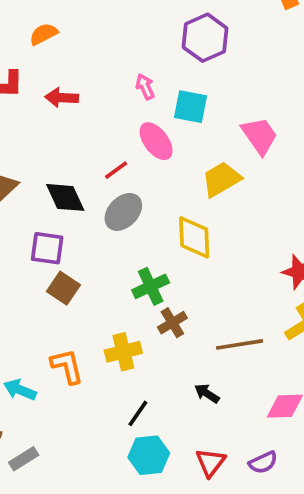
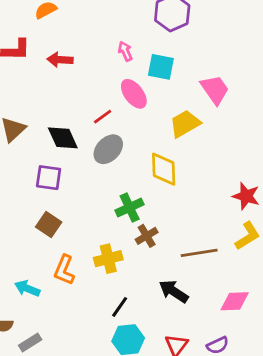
brown square: (63, 288) -> (49, 225), moved
orange L-shape: (67, 366) -> (64, 270), turned -144
black arrow: (207, 393) -> (174, 291), size x1.5

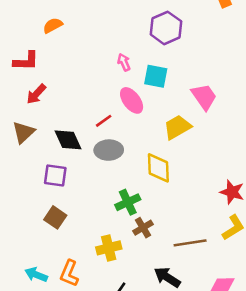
red arrow: (60, 60) -> (36, 94), moved, turned -50
gray ellipse: (108, 149) -> (109, 150), turned 44
orange L-shape: (64, 270) -> (69, 273), moved

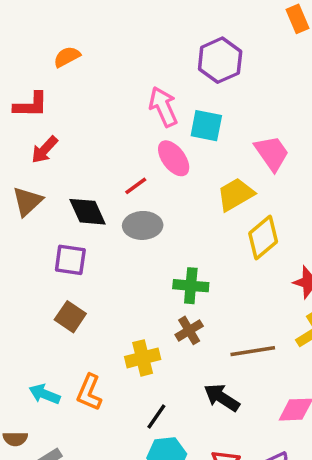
pink arrow: (124, 62) -> (163, 107), size x1.6
yellow diamond: (158, 168) -> (263, 238), moved, turned 52
green cross: (128, 202) -> (191, 286), moved, turned 30

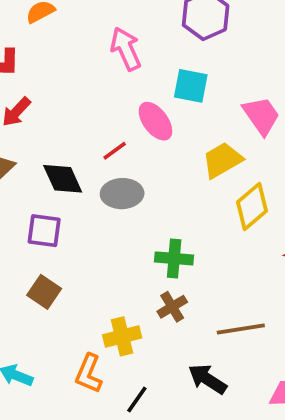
pink arrow: (163, 107) -> (126, 49), moved
orange L-shape: (89, 392) -> (89, 374), moved

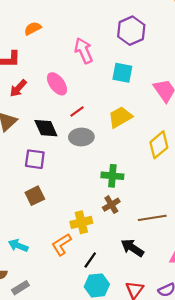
pink ellipse: (155, 121) -> (57, 84), moved
yellow trapezoid: (222, 160) -> (120, 117), moved
brown square: (44, 292) -> (35, 196), turned 30
orange L-shape: (89, 374) -> (61, 244), turned 35

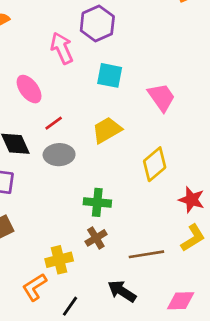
purple hexagon: (131, 31) -> (97, 24), moved

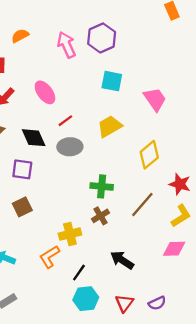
pink arrow: (62, 48) -> (66, 45), moved
brown line: (146, 254) -> (142, 205), moved, turned -40
pink diamond: (181, 301) -> (174, 249), moved

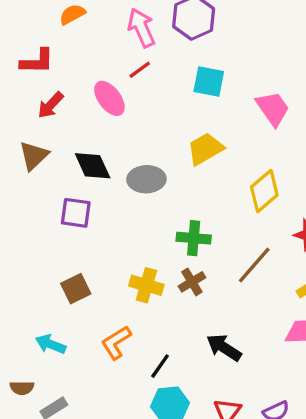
red line: (65, 121) -> (140, 70), moved
brown square: (22, 207) -> (76, 289), moved
yellow cross: (70, 234) -> (146, 285), moved, turned 30

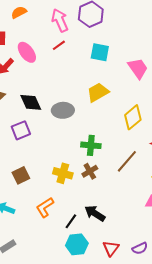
pink ellipse: (109, 98) -> (27, 52), moved
purple square: (76, 213) -> (21, 130), turned -30
black arrow: (224, 348) -> (95, 213), moved

